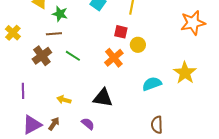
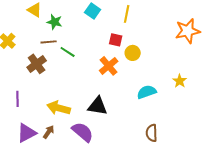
green line: (73, 56) -> (68, 52), moved
yellow star: (185, 73) -> (180, 81), size x0.6
yellow arrow: (64, 100) -> (59, 108), size x1.6
purple semicircle: (88, 124) -> (83, 132), size x1.6

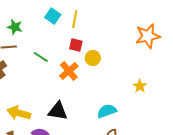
yellow line: (127, 14) -> (75, 19), moved
green line: (68, 52) -> (41, 57), moved
cyan semicircle: (147, 92) -> (107, 111), moved

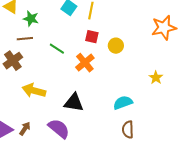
yellow circle: (93, 58) -> (116, 46), moved
yellow arrow: (19, 113) -> (34, 91), moved

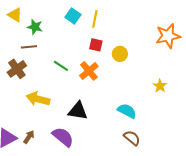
green line: (57, 49) -> (61, 66), moved
cyan semicircle: (123, 103) -> (127, 111), turned 48
brown semicircle: (128, 130) -> (132, 138), turned 132

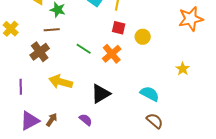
black triangle: (78, 111) -> (101, 94), turned -40
purple semicircle: (63, 137) -> (86, 120), size x0.6

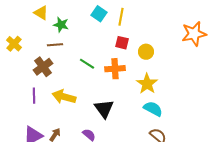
orange cross: (112, 54) -> (115, 69), turned 36
yellow star: (183, 69) -> (147, 84), moved, size x1.5
purple line: (21, 87) -> (34, 96), moved
black triangle: (101, 94) -> (104, 109), turned -35

